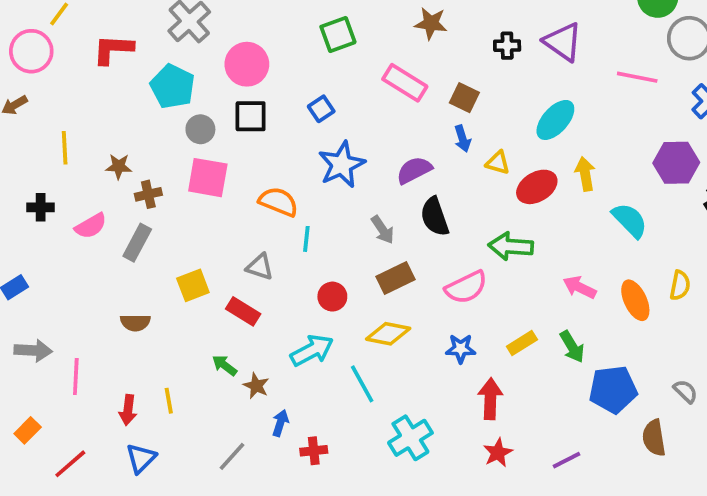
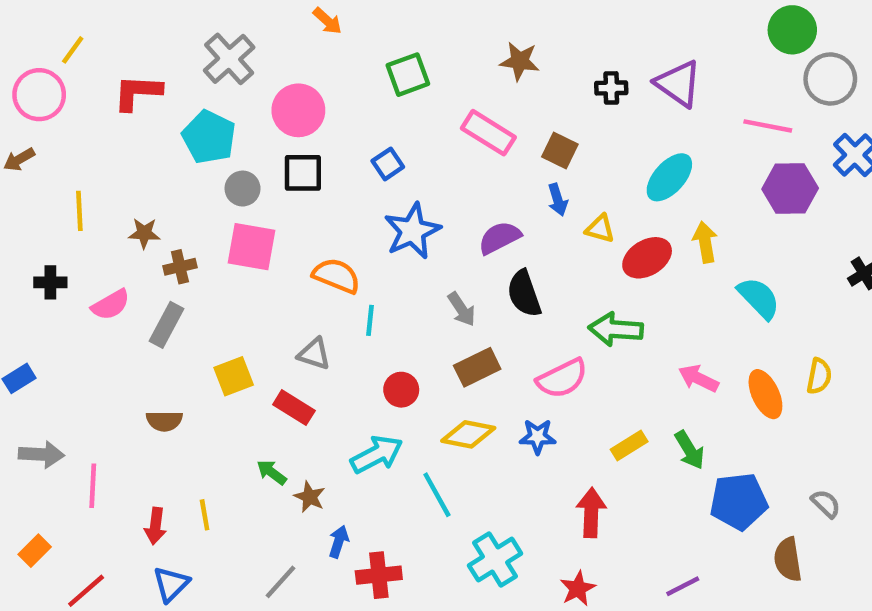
purple hexagon: (676, 163) -> (790, 189), moved
blue star: (461, 349) -> (538, 437), moved
red cross: (314, 451) -> (379, 575), size x1.4
red star: (498, 453) -> (578, 589), moved

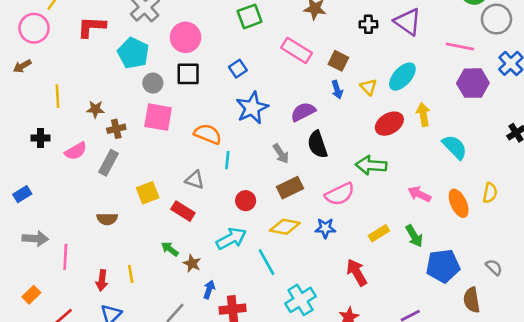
yellow triangle: (600, 229) -> (368, 87), moved, turned 30
red arrow: (591, 513) -> (357, 273), turned -32

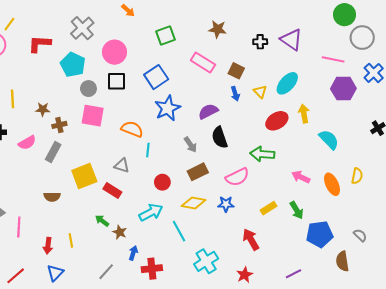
blue square: (238, 69) -> (156, 77), size x1.6
yellow square: (148, 193) -> (84, 176), size x1.4

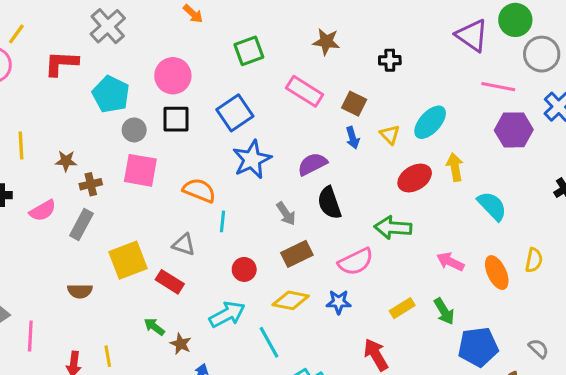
gray cross: (82, 28) -> (108, 26), moved
purple triangle: (291, 40) -> (472, 35), moved

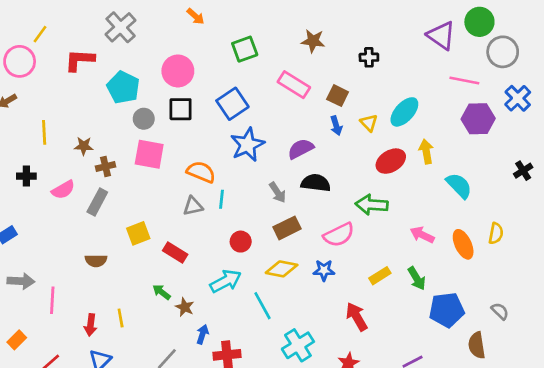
black semicircle: (329, 203) -> (316, 183), turned 116
gray triangle: (184, 245) -> (193, 206), moved, turned -30
yellow square: (128, 260) -> (138, 233), size x0.7

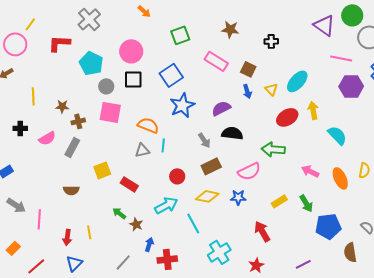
gray arrow: (21, 281) -> (16, 205), turned 30

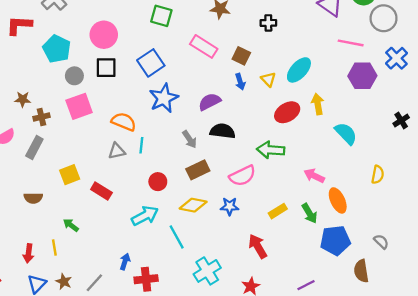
green square: (180, 35) -> (161, 16), turned 36
pink square: (110, 112) -> (79, 106), turned -30
orange ellipse: (340, 178) -> (338, 200), moved
green arrow: (119, 213) -> (71, 225), moved
brown star: (136, 224) -> (64, 282), moved

